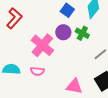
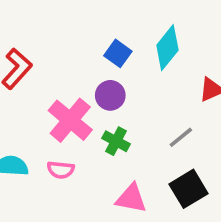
green cross: (82, 33) -> (116, 141), moved

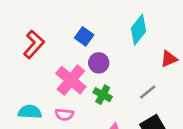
blue square: (118, 53) -> (84, 36), moved

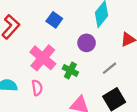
purple circle: (99, 63) -> (87, 43), moved
pink semicircle: (64, 115) -> (37, 88), turned -105

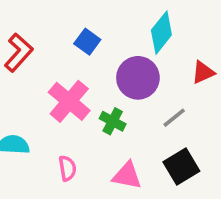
purple circle: (87, 43) -> (138, 78), size x1.5
pink semicircle: (37, 88) -> (67, 168), moved

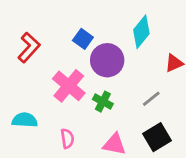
purple circle: (138, 78) -> (107, 60), moved

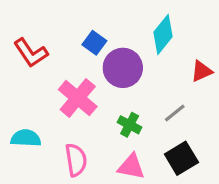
red L-shape: (29, 47) -> (31, 53), turned 104
green cross: (103, 102) -> (130, 125), moved
pink semicircle: (67, 139) -> (76, 160), size x1.4

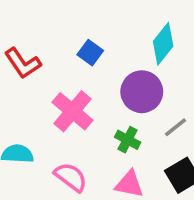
purple circle: (123, 68) -> (142, 92), moved
pink semicircle: (76, 160) -> (71, 177), turned -44

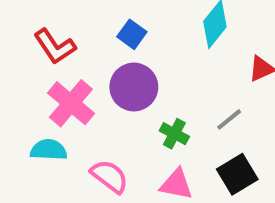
purple circle: (142, 92) -> (134, 87), moved
pink cross: (72, 111) -> (71, 103), moved

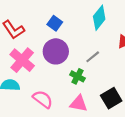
gray line: (229, 119) -> (93, 57), moved

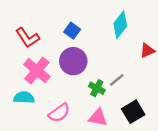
gray line: (93, 57) -> (117, 80), moved
pink semicircle: (43, 99) -> (59, 113), turned 108

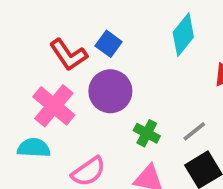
red L-shape: (27, 38) -> (68, 55), moved
gray line: (117, 80) -> (194, 131), moved

